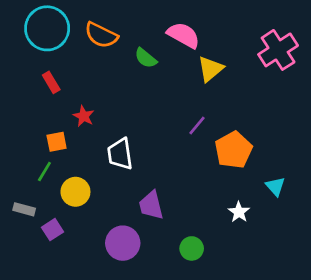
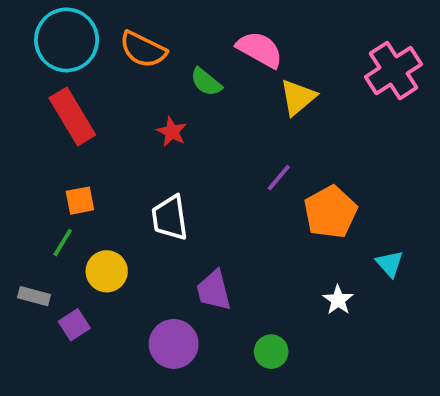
red rectangle: (51, 82) -> (72, 116), size x1.8
red star: (84, 116) -> (172, 132), moved

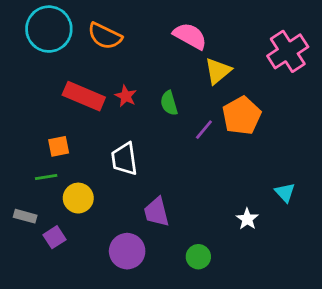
green semicircle: (206, 82) -> (169, 103), moved, turned 35
red rectangle: (72, 116) -> (84, 96), moved, turned -36
orange pentagon: (330, 212) -> (242, 116), moved
green line: (63, 243) -> (46, 177), turned 50

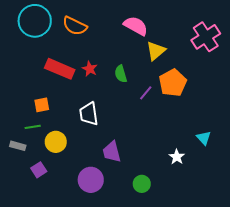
gray rectangle: (25, 216) -> (18, 146), moved

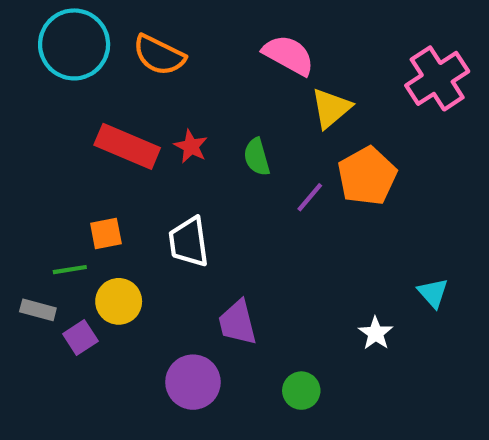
orange square: (42, 105) -> (106, 233), moved
purple square: (39, 170) -> (80, 337), moved

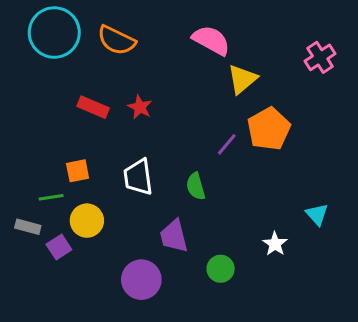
pink cross: (437, 78) -> (320, 57), size x0.7
red rectangle: (127, 146) -> (93, 107), size x0.7
green semicircle: (257, 157) -> (196, 186), moved
green circle: (301, 391) -> (221, 269), moved

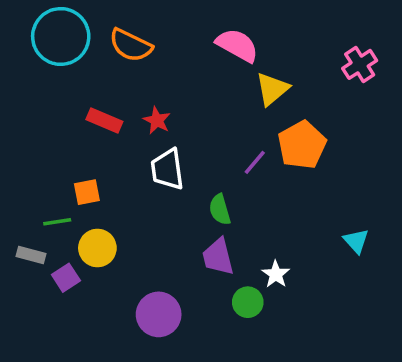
white trapezoid: (138, 177) -> (167, 169), moved
purple trapezoid: (174, 236) -> (218, 257), moved
white star: (275, 244) -> (276, 274), moved

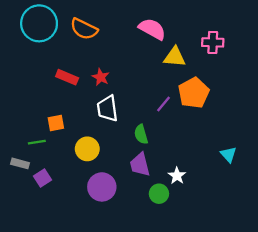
pink cross: (360, 64) -> (213, 42), moved, turned 35
yellow triangle: (272, 89) -> (175, 57), turned 45
yellow circle: (97, 248) -> (87, 149), moved
purple circle: (159, 314) -> (102, 187), moved

